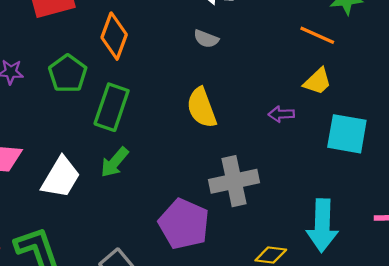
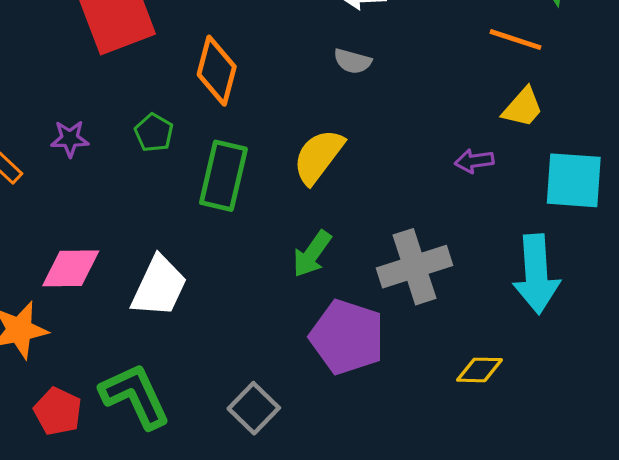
green pentagon: (68, 74) -> (154, 133), size x0.7
yellow semicircle: (202, 108) -> (318, 156), moved, turned 63
green arrow: (115, 162) -> (312, 254), moved
cyan arrow: (322, 225) -> (536, 274), moved

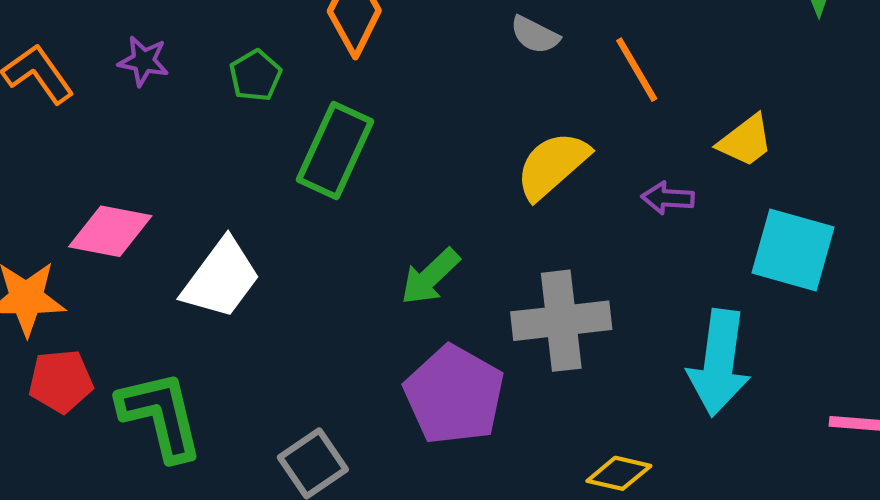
orange line: (516, 40) -> (637, 70), moved, turned 30
yellow semicircle: (318, 156) -> (552, 165), moved
red pentagon: (58, 411) -> (61, 381), moved, turned 30

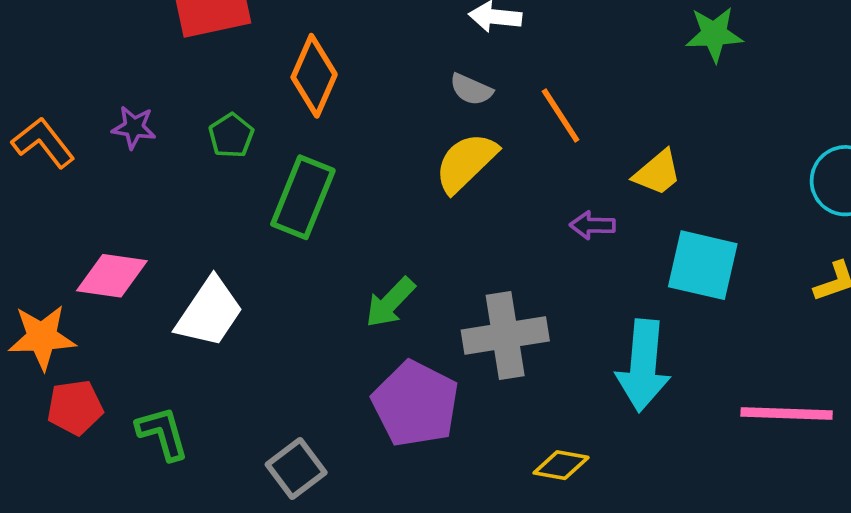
yellow semicircle: (552, 165) -> (466, 162), moved
green L-shape: (160, 416) -> (162, 433), size x0.7

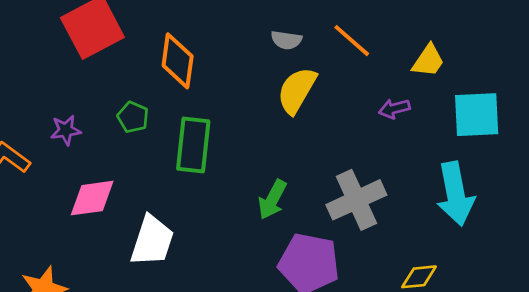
pink diamond: (112, 276) -> (92, 198), moved

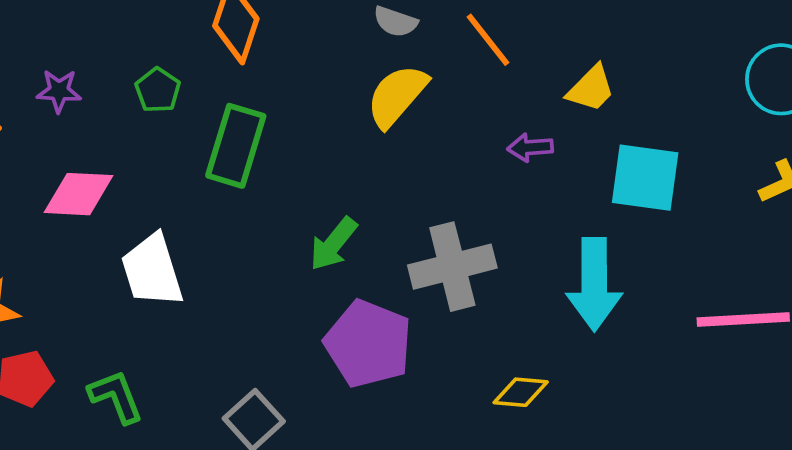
white trapezoid: (152, 241) -> (152, 270), turned 134

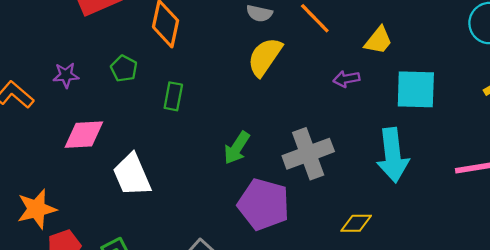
green rectangle: (236, 146) -> (173, 96), size x0.6

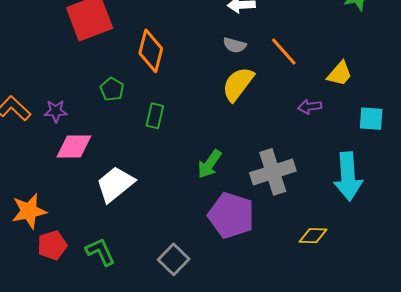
purple star: (66, 75) -> (56, 111), moved
cyan square: (416, 89) -> (371, 119), size x0.7
white trapezoid: (132, 175) -> (115, 184), turned 72

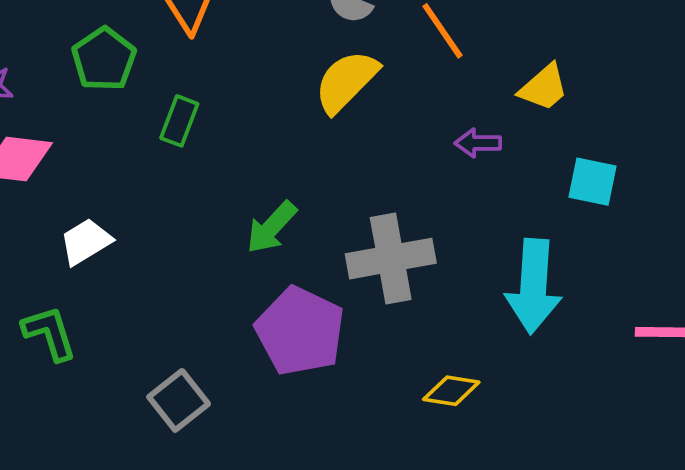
green pentagon: (112, 89) -> (104, 59), size x1.4
white trapezoid: (115, 184) -> (86, 242), size x0.7
green L-shape: (100, 252) -> (49, 333), moved

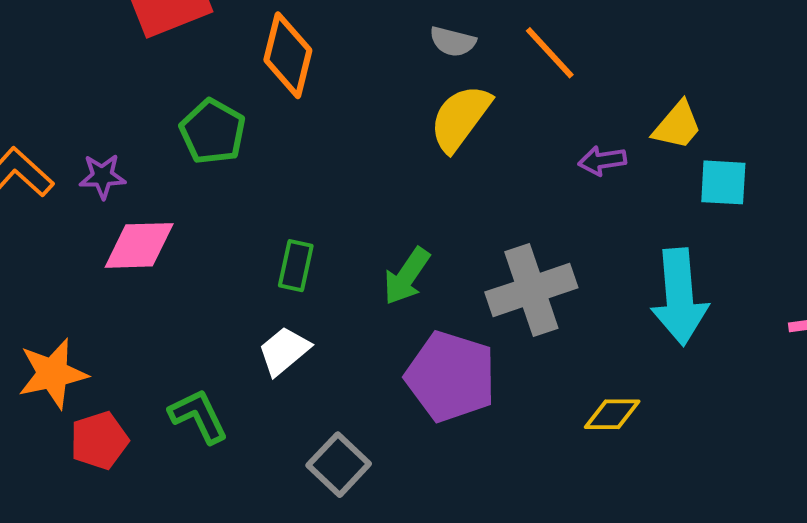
yellow trapezoid: (544, 87) -> (677, 125), moved
green rectangle: (179, 121) -> (296, 266), moved
white trapezoid: (86, 242) -> (284, 351), moved

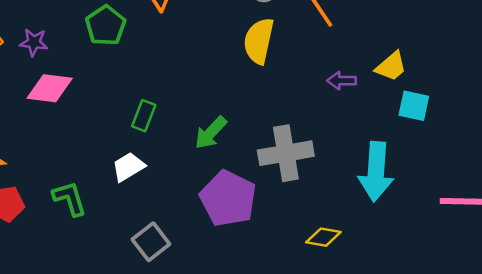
yellow semicircle: (460, 118) -> (259, 41), turned -33

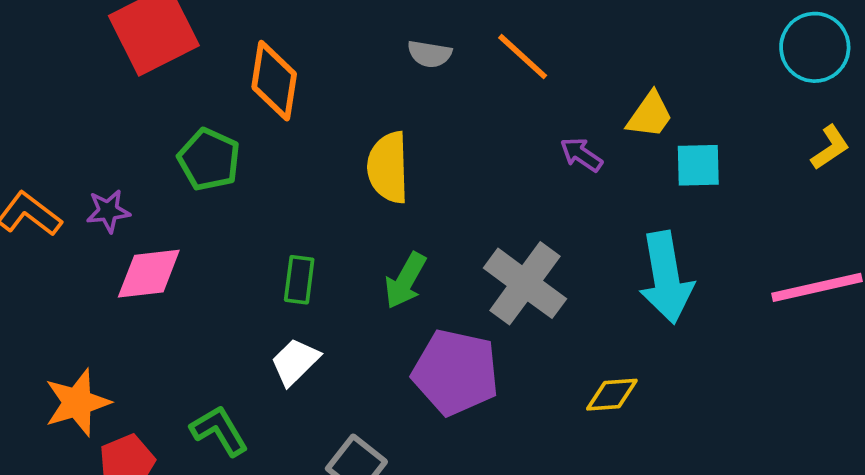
yellow semicircle: (259, 41) -> (388, 167), moved
purple arrow: (342, 81) -> (581, 155), turned 48
gray cross: (286, 153) -> (525, 283), turned -30

